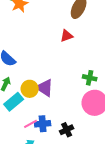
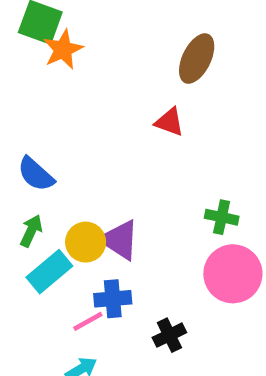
red triangle: (67, 36) -> (169, 122), turned 40
blue cross: (43, 124) -> (113, 299), moved

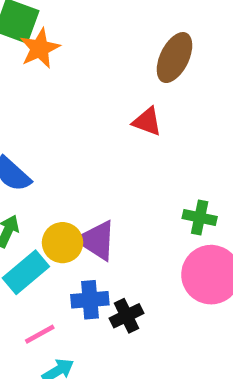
pink line: (88, 321) -> (40, 334), moved
black cross: (169, 335) -> (127, 316), moved

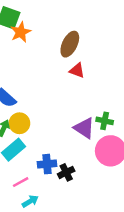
brown ellipse: (174, 58) -> (70, 44), moved
purple triangle: (97, 240) -> (84, 128), moved
yellow circle: (63, 243) -> (19, 123), moved

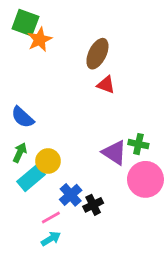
yellow circle: (19, 123) -> (48, 161), moved
blue cross: (47, 164) -> (71, 195), turned -36
pink line: (21, 182) -> (51, 218), moved

